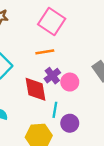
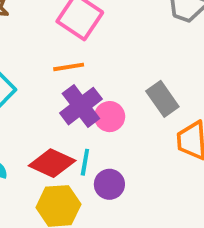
purple cross: (52, 76) -> (81, 106), size x1.5
red diamond: (35, 89) -> (52, 163), moved, turned -56

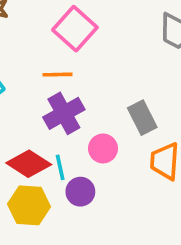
pink circle: (110, 117) -> (103, 148), moved
cyan line: (85, 162) -> (60, 167), turned -30

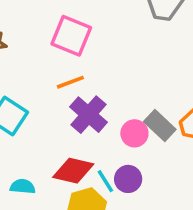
gray rectangle: (142, 118) -> (160, 125), moved
cyan line: (60, 167) -> (105, 181), moved

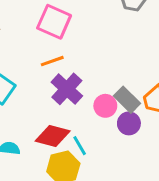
purple circle: (128, 179) -> (129, 123), moved

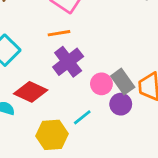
red diamond: (53, 136) -> (31, 92), moved
cyan line: (80, 146) -> (82, 117), moved, turned 72

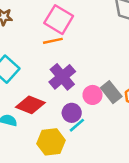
orange line: (59, 33) -> (53, 41), moved
purple circle: (121, 104) -> (72, 113), moved

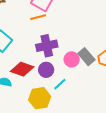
purple cross: (62, 77) -> (47, 46), turned 30
purple circle: (72, 113) -> (46, 70), moved

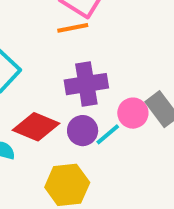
cyan line: (60, 84) -> (108, 134), moved

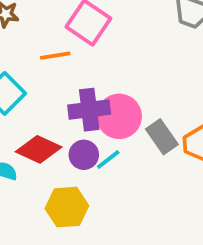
orange line: (73, 28) -> (55, 56), moved
pink circle: (133, 113) -> (119, 116), moved, size x1.5

